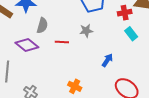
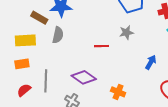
gray semicircle: (42, 25) -> (58, 35), moved
purple diamond: (27, 45) -> (84, 77), moved

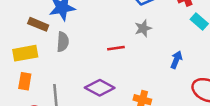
orange rectangle: (22, 64) -> (25, 81), turned -64

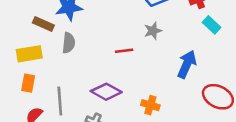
blue arrow: (176, 60) -> (187, 64), size x1.5

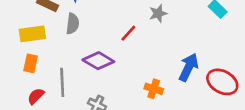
red line: (124, 51) -> (128, 33), turned -42
blue arrow: (187, 64) -> (189, 67), moved
purple diamond: (106, 92) -> (98, 61), moved

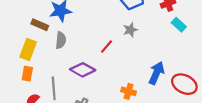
yellow rectangle: (32, 34) -> (28, 49), turned -60

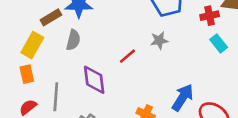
brown rectangle: (40, 25) -> (51, 17), turned -63
purple diamond: (83, 70) -> (94, 80), turned 45
orange rectangle: (27, 74) -> (27, 74), turned -32

